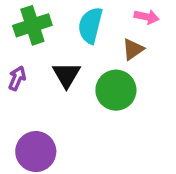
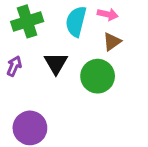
pink arrow: (147, 17) -> (108, 14), moved

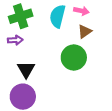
black triangle: (56, 63) -> (26, 69), moved
purple arrow: (14, 66) -> (15, 40), moved, turned 64

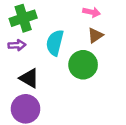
cyan semicircle: (58, 16) -> (55, 43), moved
black triangle: (26, 69) -> (29, 78), turned -30

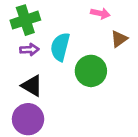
brown triangle: (95, 35) -> (119, 39), moved
purple arrow: (17, 45) -> (29, 50), moved

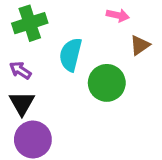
purple arrow: (29, 50) -> (20, 70), moved, turned -144
black triangle: (32, 86) -> (22, 103), moved, turned 30

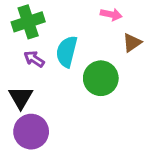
purple arrow: (20, 70) -> (34, 59), moved

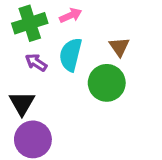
pink arrow: (111, 14) -> (71, 15), moved, turned -36
brown triangle: (132, 43) -> (119, 47), moved, turned -30

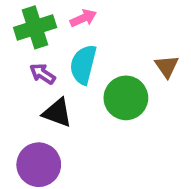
brown triangle: (119, 47) -> (167, 66), moved
black triangle: (22, 103) -> (57, 113), moved, turned -40

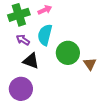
brown triangle: (167, 66) -> (90, 64), moved

